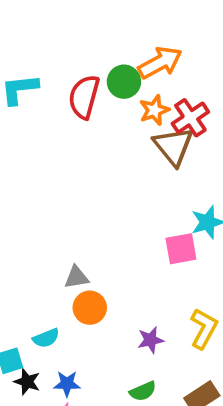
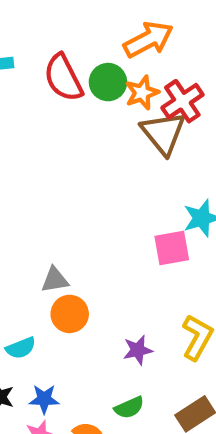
green circle: (124, 82) -> (108, 82), moved
red semicircle: (84, 97) -> (63, 78), turned -42

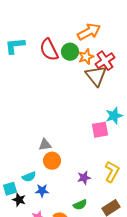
blue star: (44, 399) -> (42, 191), moved

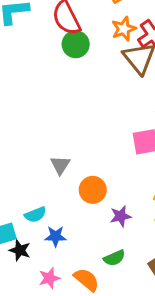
green circle: (70, 52) -> (76, 44), moved
gray triangle: (45, 145) -> (60, 165), turned -48
orange circle: (52, 161) -> (93, 190), moved

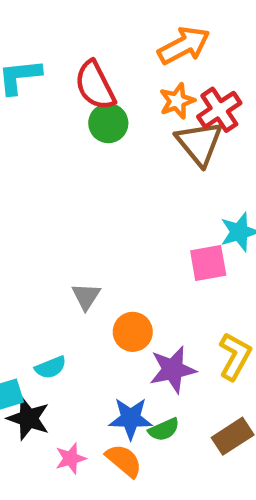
purple star: (121, 216) -> (173, 370), size x1.5
blue star: (56, 236) -> (131, 418), moved, size x1.4
black star: (20, 250) -> (28, 418), size x1.4

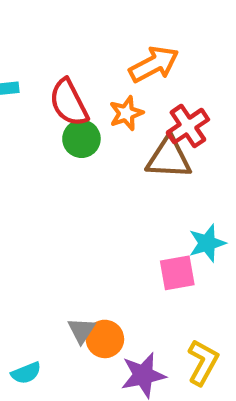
orange star: (177, 101) -> (126, 113), moved
brown triangle: (199, 143) -> (169, 158), turned -48
gray triangle: (86, 296) -> (81, 330), moved

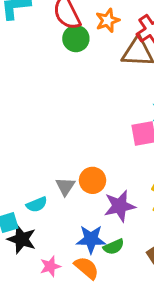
gray triangle: (81, 330) -> (65, 186), moved

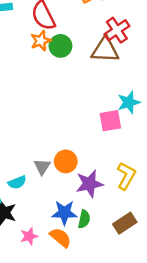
orange star: (108, 20) -> (41, 41), moved
green circle: (76, 39) -> (60, 46), moved
green semicircle: (114, 247) -> (84, 219), turned -54

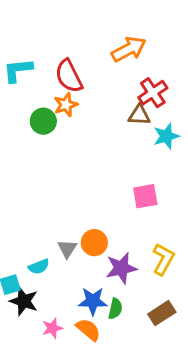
green circle: (60, 46) -> (43, 121), moved
brown triangle: (105, 50) -> (139, 115), size x0.7
cyan star: (129, 102) -> (166, 136), moved

